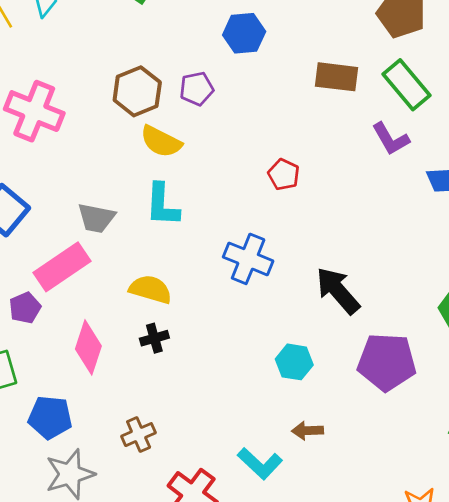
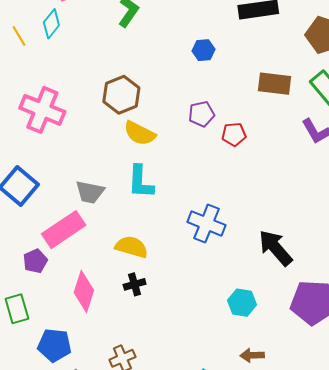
blue hexagon: (244, 33) -> (203, 50), size x0.7
purple pentagon: (197, 89) -> (201, 114), moved
red pentagon: (284, 174) -> (234, 134), moved, turned -30

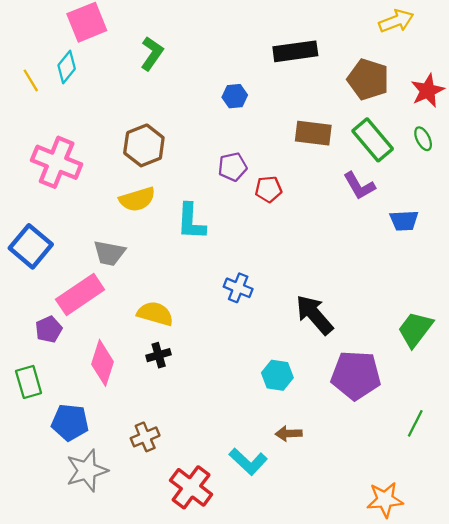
yellow semicircle: (140, 133) -> (137, 199), moved, turned -44
cyan L-shape: (141, 182) -> (191, 222), moved
blue cross: (207, 224) -> (238, 288), size x0.7

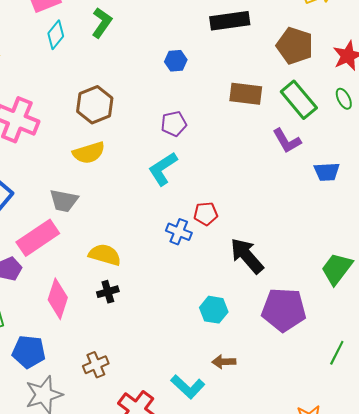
cyan diamond: (67, 67) -> (56, 35), moved
red pentagon: (268, 189) -> (206, 214), moved
cyan L-shape: (191, 222) -> (163, 169), moved, turned 54

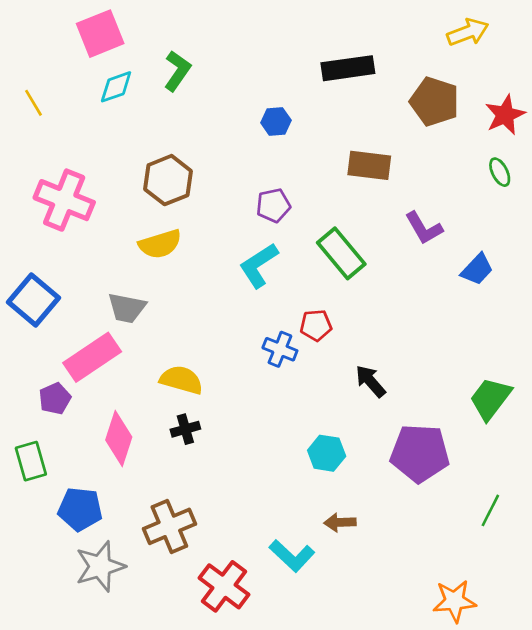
cyan diamond: (56, 35) -> (116, 87), turned 32
green rectangle: (299, 100) -> (341, 253), moved
blue trapezoid: (327, 172) -> (477, 269), turned -44
black arrow: (247, 256) -> (371, 381), size x0.7
brown cross: (96, 365) -> (169, 526), size x1.5

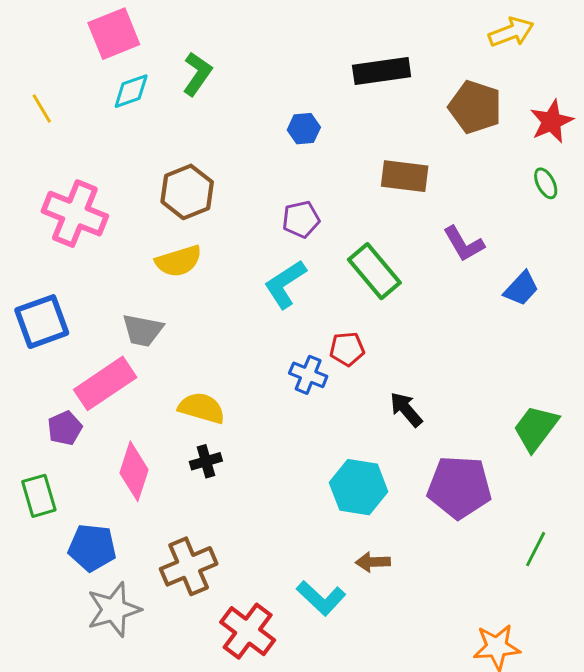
blue square: (34, 300) -> (42, 322), turned 30
cyan hexagon: (327, 453) -> (359, 487), size x1.4

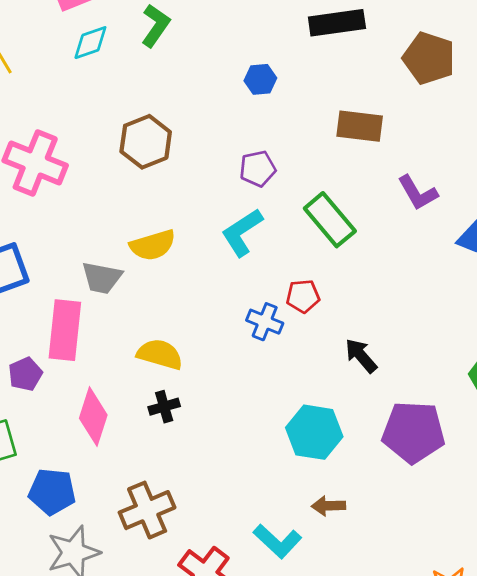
yellow semicircle: (179, 261) -> (153, 245), moved
pink rectangle: (105, 383) -> (65, 330), turned -50

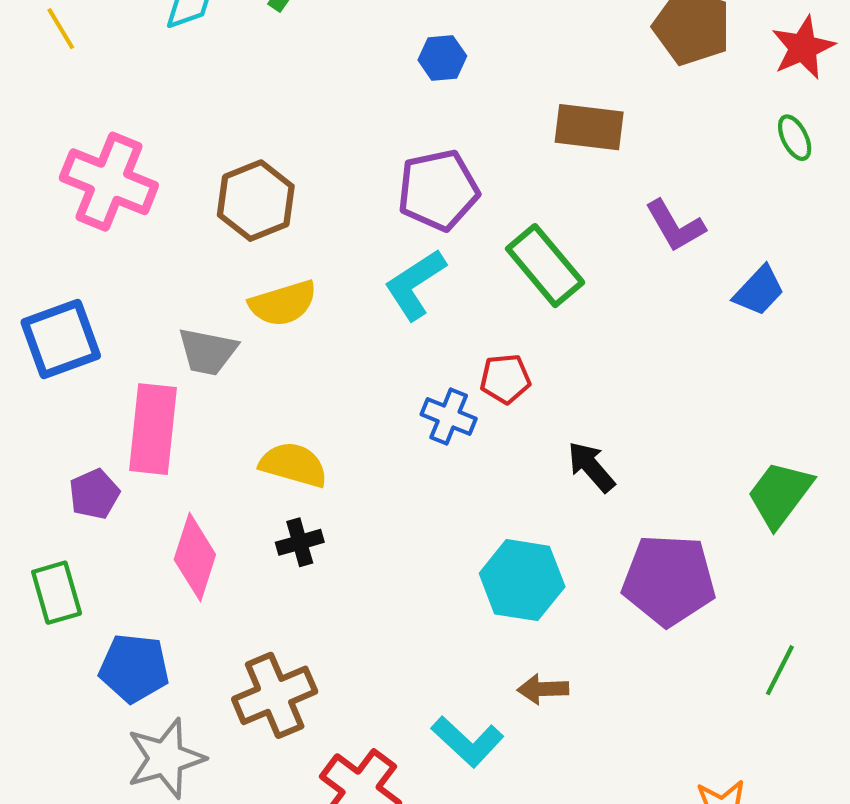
brown hexagon: (146, 142) -> (256, 201), moved
purple pentagon: (258, 169) -> (438, 190), size x1.5

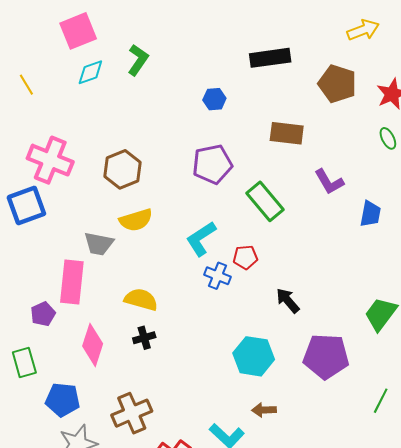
cyan L-shape: (415, 284) -> (201, 239), moved
blue trapezoid: (759, 291) -> (370, 214), turned -32
blue square: (61, 339) -> (26, 206), moved

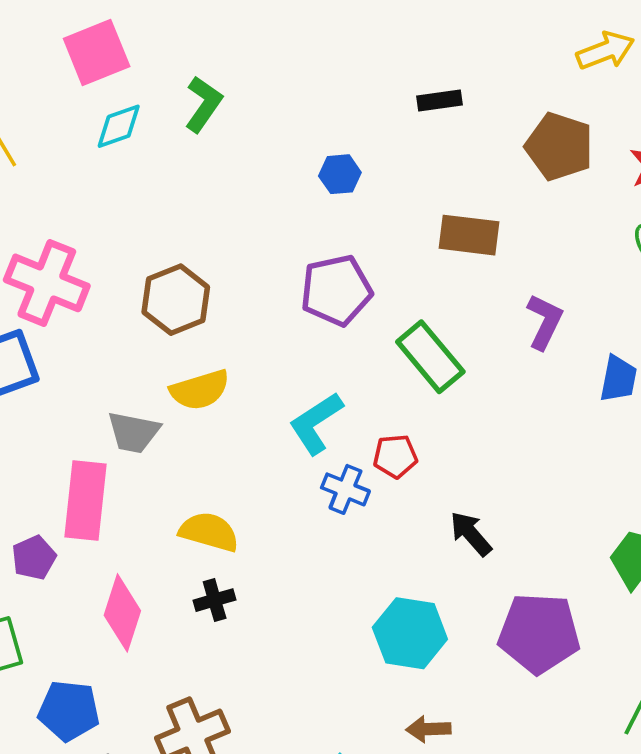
black rectangle: (270, 58) -> (439, 100), size x0.6
purple L-shape: (329, 182) -> (545, 322), turned -124

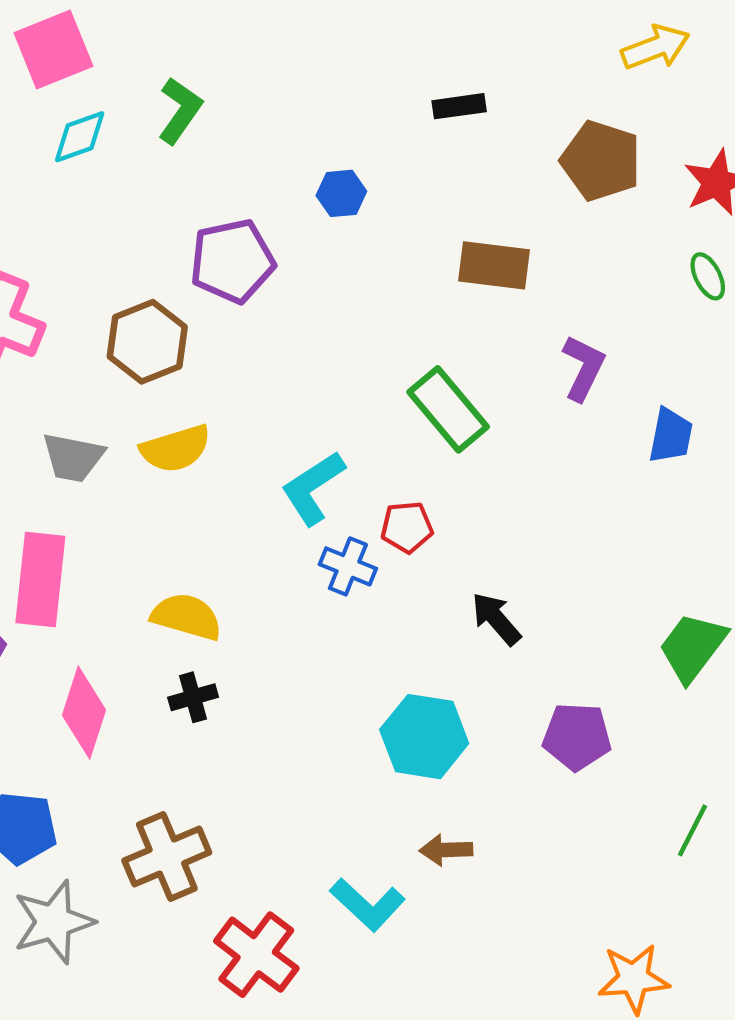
purple pentagon: (336, 290) -> (232, 261), moved
gray trapezoid: (133, 432) -> (73, 457), moved
purple pentagon: (539, 633) -> (577, 737), size x0.7

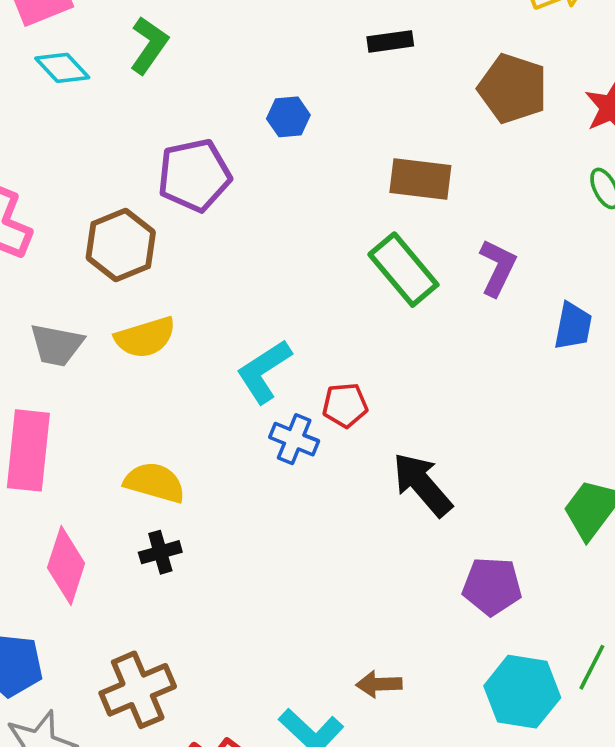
cyan diamond: (80, 137) -> (62, 68), turned 66
green rectangle: (448, 409) -> (403, 270), moved
black arrow: (496, 619) -> (422, 484), size x1.4
cyan hexagon: (424, 737) -> (522, 692), moved

